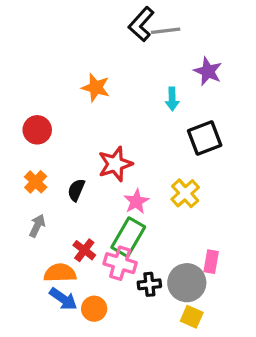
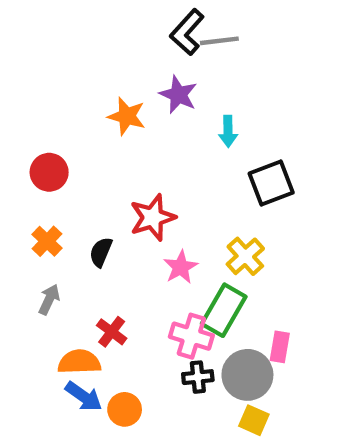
purple star: (208, 71) -> (178, 95), moved
green rectangle: (128, 237) -> (224, 310), moved
pink cross: (120, 263) -> (191, 336), moved

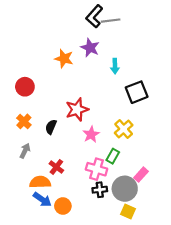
green rectangle: (224, 310) -> (113, 156), size x0.6
pink rectangle: (280, 347) -> (141, 175), turned 32

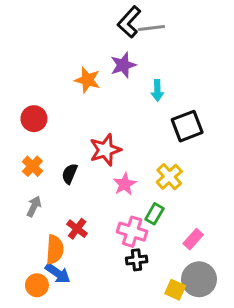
purple star: (90, 48) -> (123, 65), turned 30
orange semicircle: (40, 182) -> (55, 250), turned 96
gray circle: (125, 189) -> (199, 279), moved
orange circle: (63, 206) -> (37, 285), moved

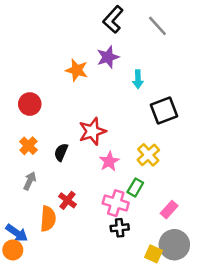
gray line: (151, 28) -> (157, 26), moved, turned 55
blue arrow: (58, 273) -> (17, 233), moved
orange circle: (37, 285) -> (13, 250), moved

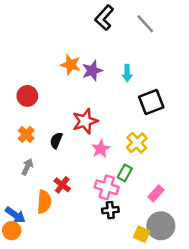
purple star: (108, 57) -> (92, 71), moved

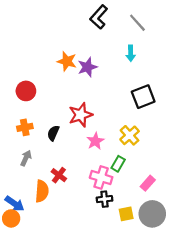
cyan arrow: (127, 73) -> (131, 53), moved
orange cross: (26, 134) -> (25, 127), turned 35
yellow square: (142, 234) -> (126, 214), moved, turned -35

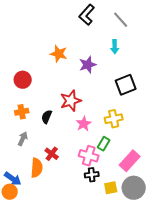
purple star: (87, 67) -> (88, 65), moved
yellow cross: (130, 135) -> (114, 119), turned 30
pink rectangle: (148, 183) -> (130, 161), size x1.5

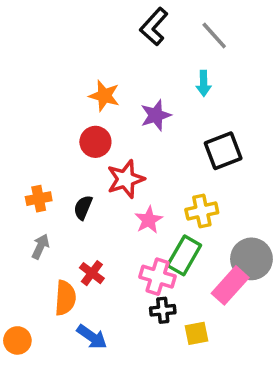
red circle: (23, 80) -> (95, 142), moved
green rectangle: (104, 144) -> (184, 255), size x1.5
blue arrow: (13, 179) -> (92, 337), moved
gray circle: (134, 188) -> (251, 259), moved

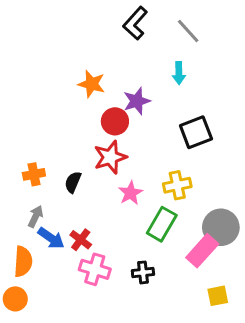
red circle: (95, 142) -> (115, 121), moved
pink cross: (157, 277) -> (95, 269), moved
orange semicircle: (65, 298) -> (23, 262), moved
yellow square: (197, 333) -> (218, 296), moved
blue arrow: (92, 337) -> (51, 238), moved

